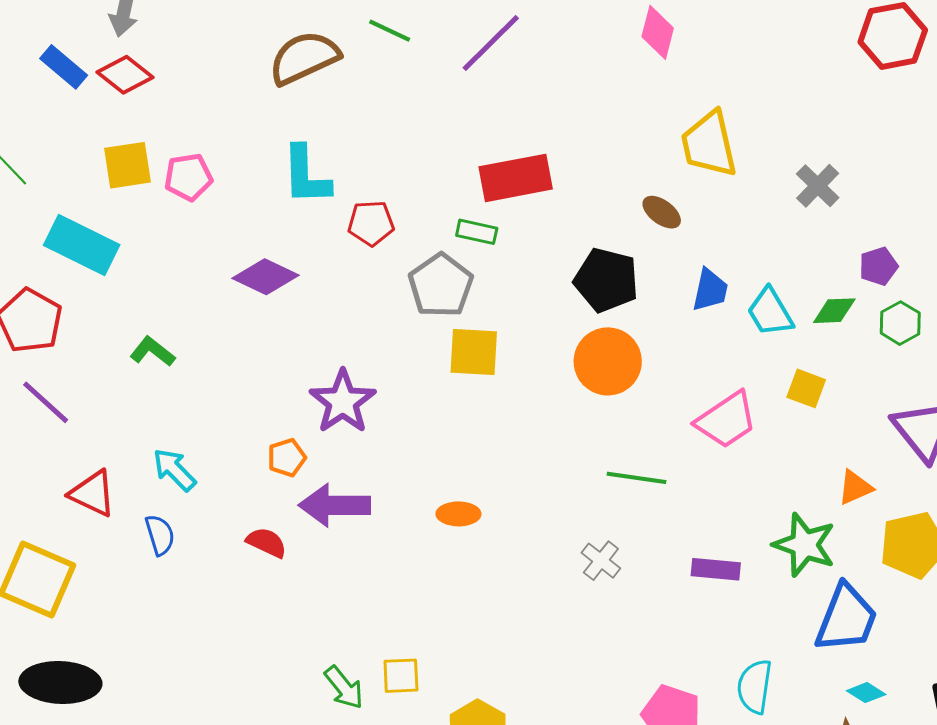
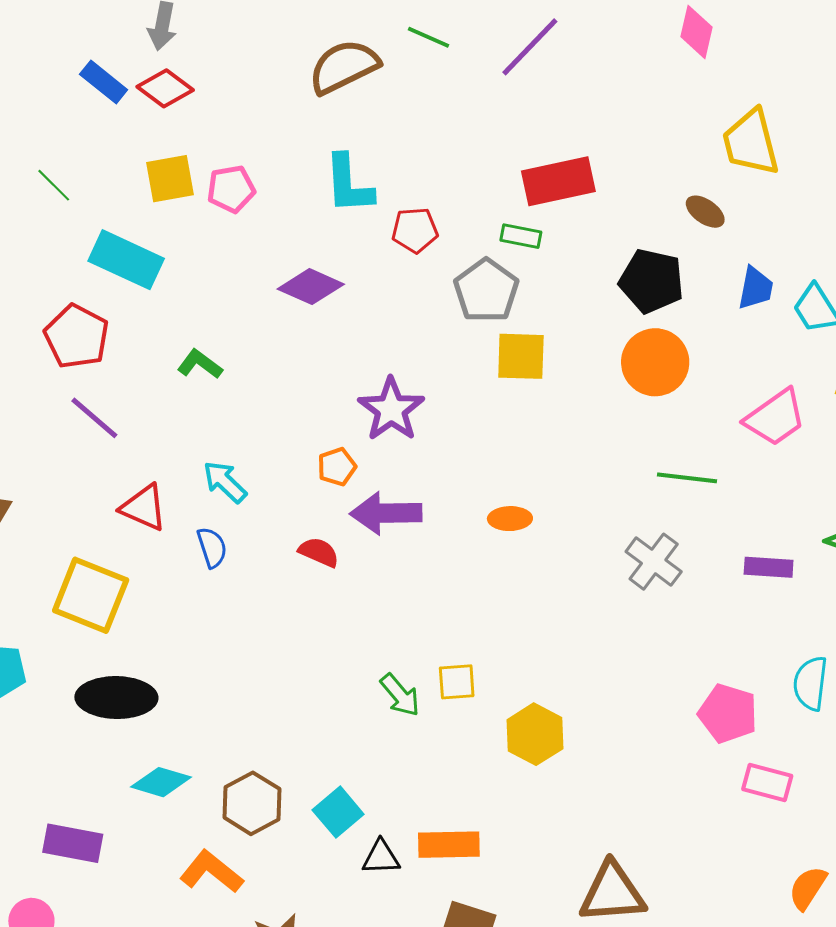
gray cross: (601, 561) -> (654, 562), size x1.4

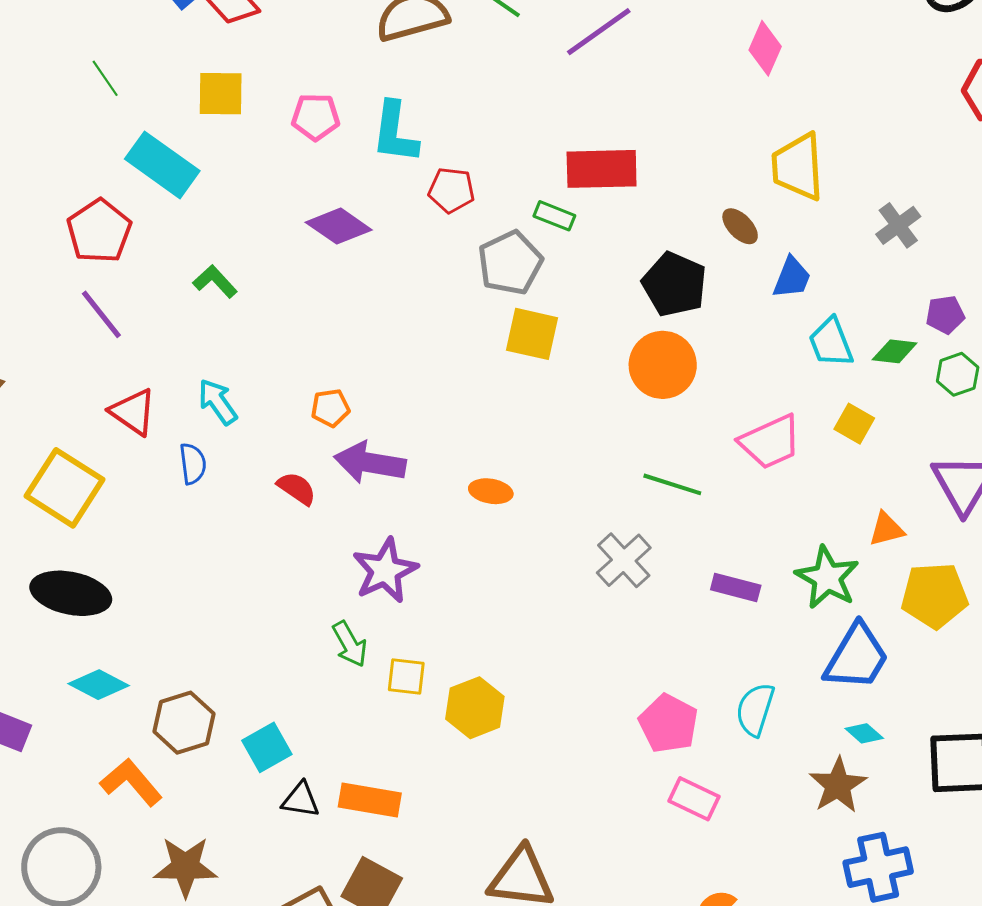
pink pentagon: (231, 189) -> (316, 117), moved
blue trapezoid: (756, 288) -> (792, 278), moved
purple star: (391, 409) -> (385, 570), moved
yellow square: (457, 682) -> (406, 677), moved

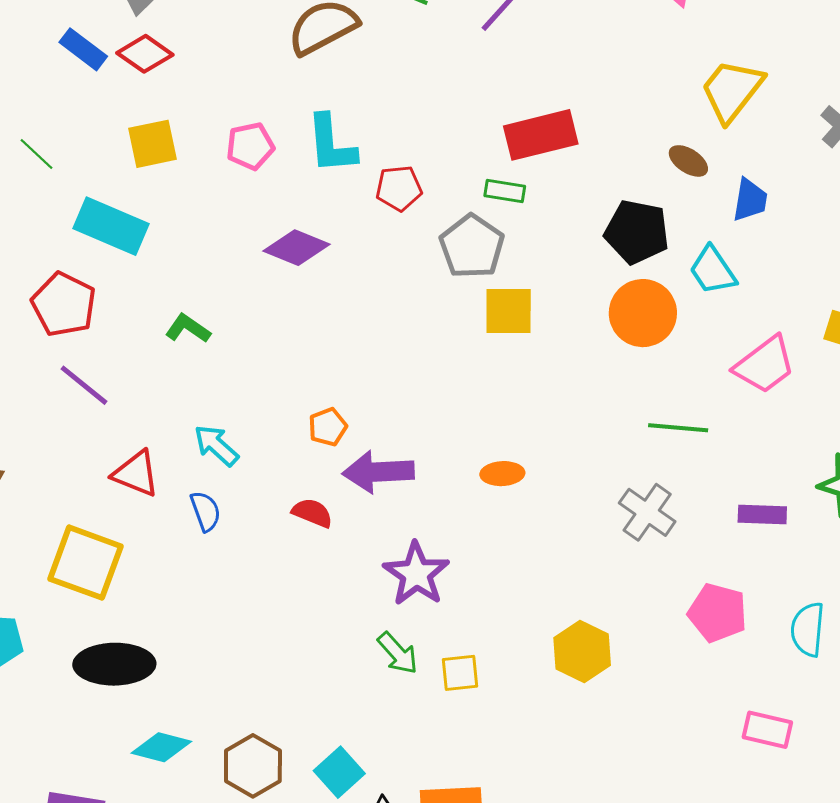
yellow trapezoid: (798, 167) -> (732, 90), turned 54
cyan trapezoid: (831, 342) -> (713, 270), moved
yellow hexagon: (475, 708) -> (582, 652), moved
pink pentagon: (668, 724) -> (718, 613), moved

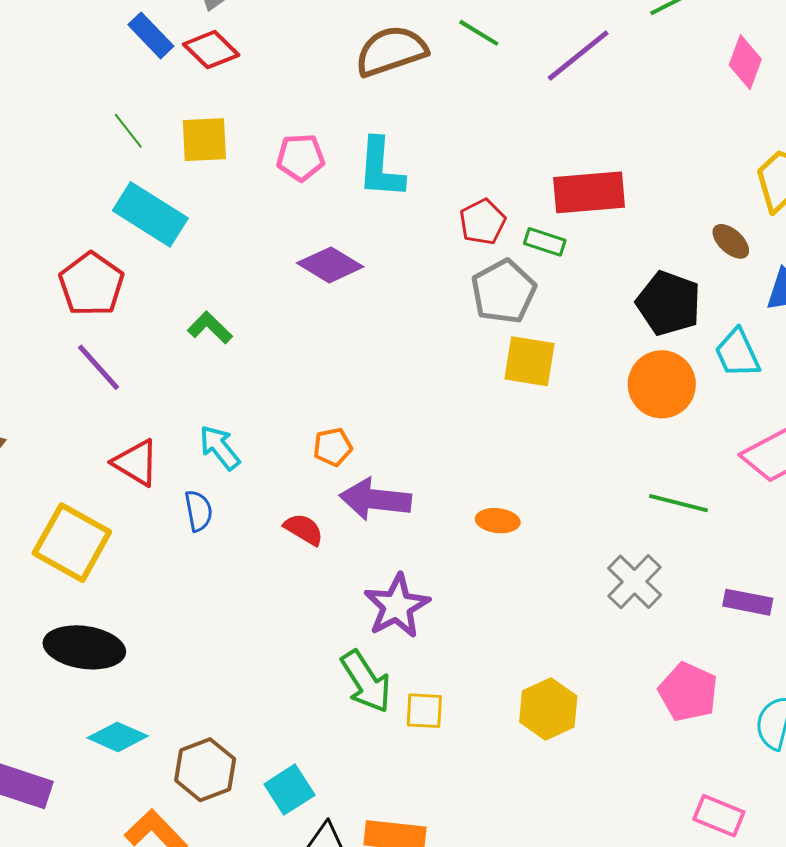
green line: (36, 154) -> (128, 131), moved
red pentagon: (399, 188) -> (482, 222), moved, turned -30
green arrow: (398, 653) -> (366, 681), size x1.4

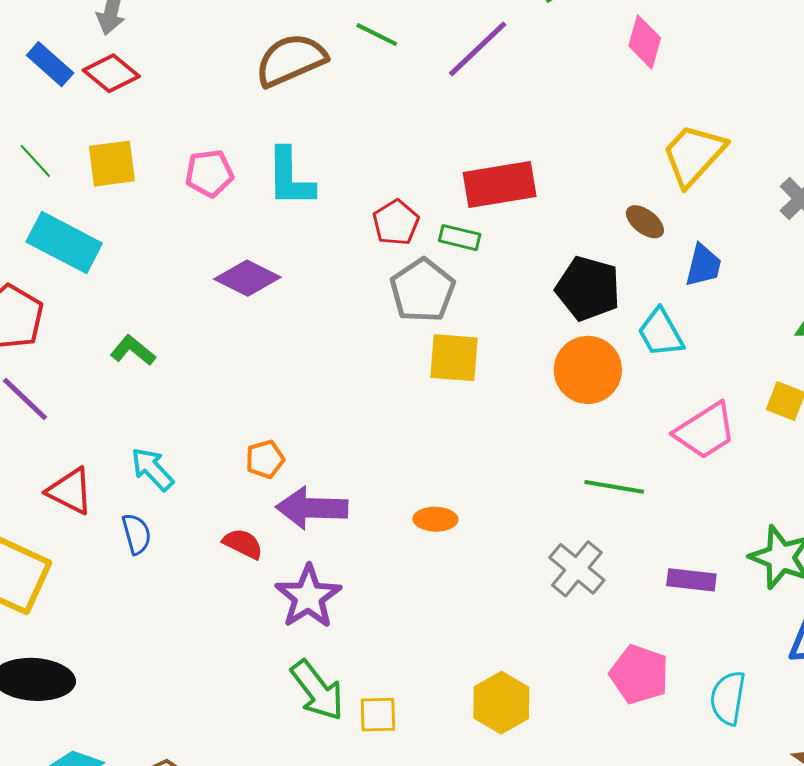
purple star: (397, 606) -> (308, 597), moved

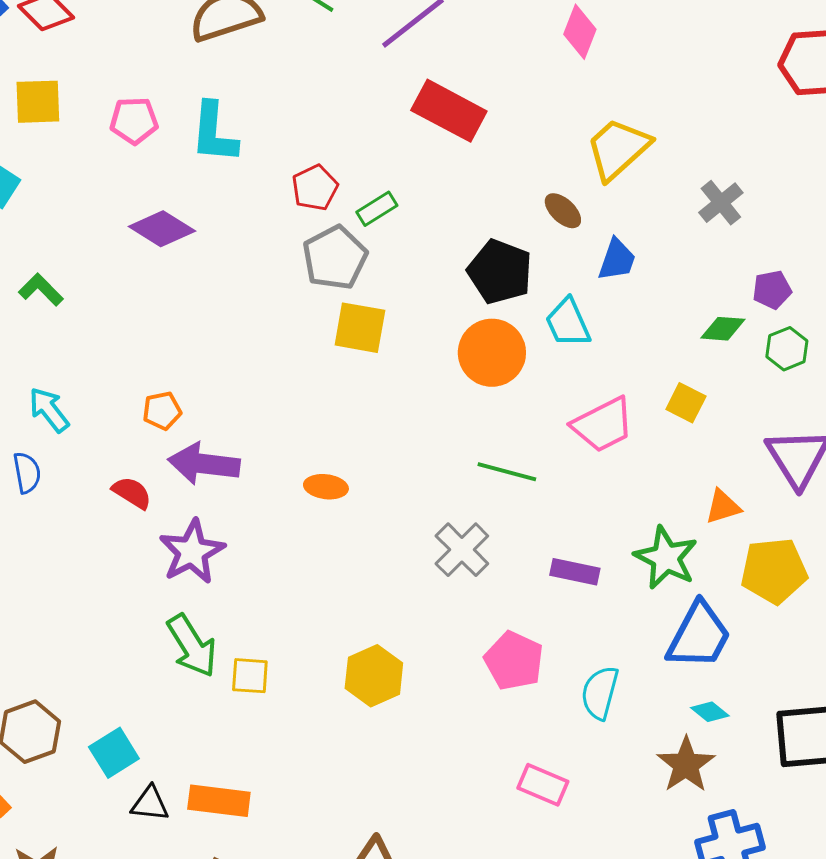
red rectangle: (500, 184) -> (449, 111), moved, turned 32
green rectangle: (460, 238) -> (377, 209), turned -51

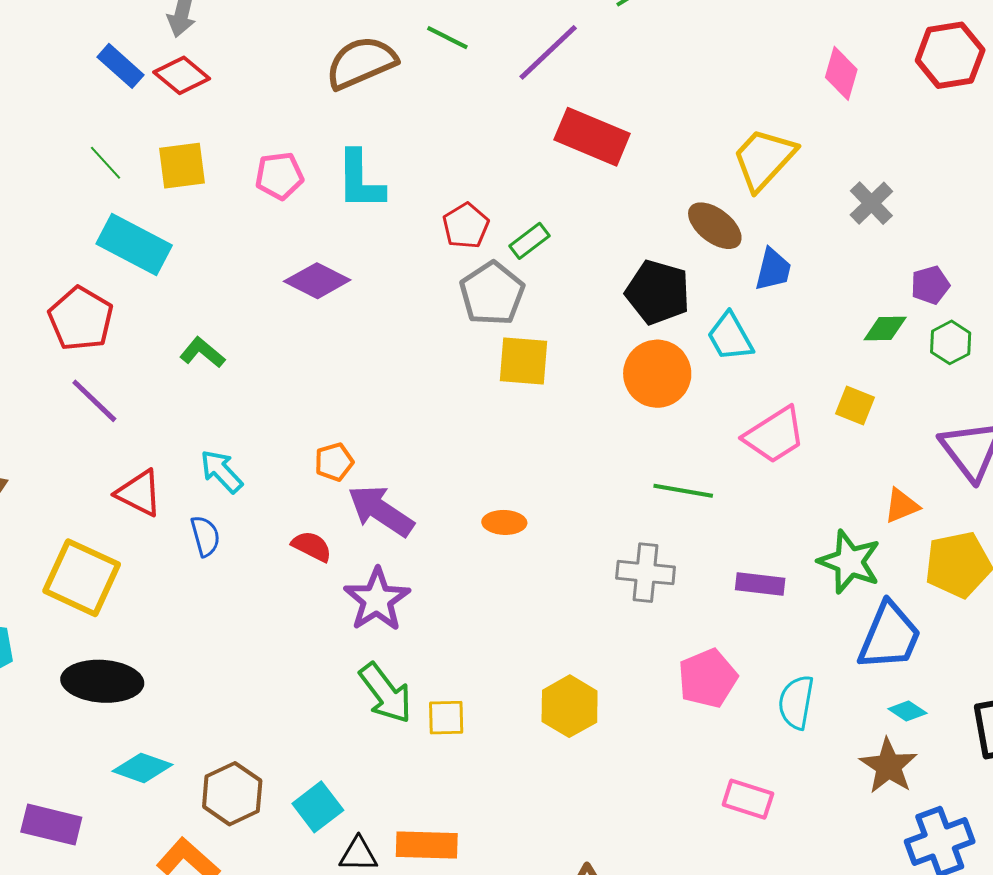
pink diamond: (580, 32) -> (841, 73), moved
brown ellipse: (563, 211) -> (715, 226), size x1.4
purple arrow: (204, 464) -> (381, 511), turned 32
gray cross: (462, 550) -> (646, 573), turned -34
pink pentagon: (514, 661) -> (708, 678), turned 30

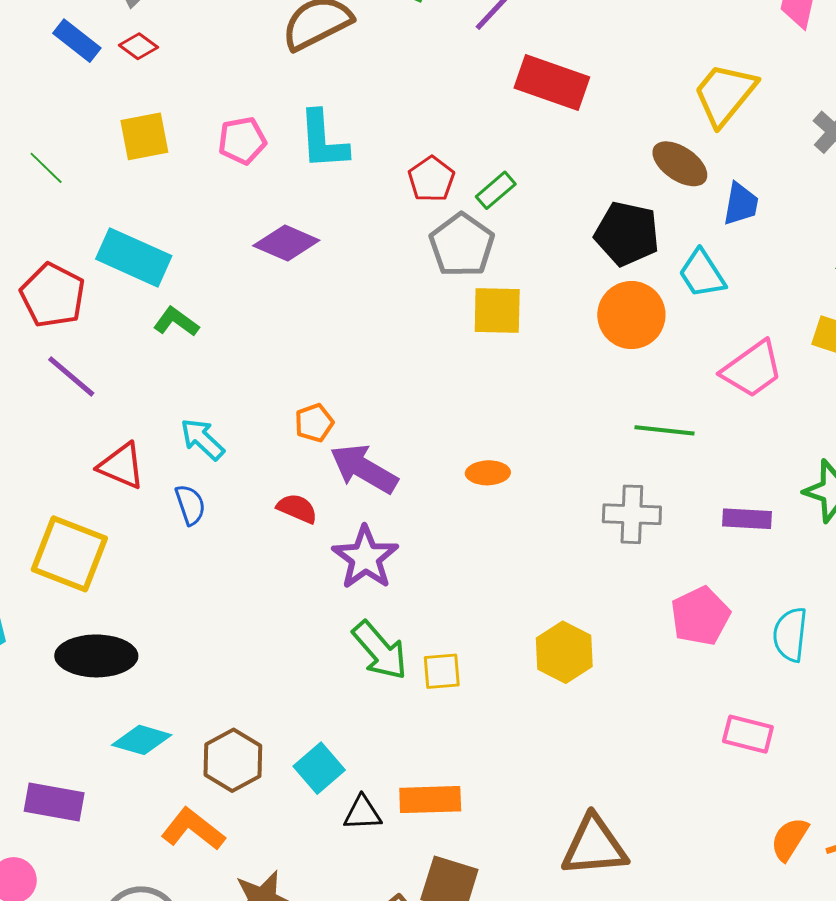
red diamond: (182, 75) -> (139, 46), size x0.7
green line: (105, 163) -> (46, 168), moved
cyan rectangle: (134, 244) -> (134, 257), moved

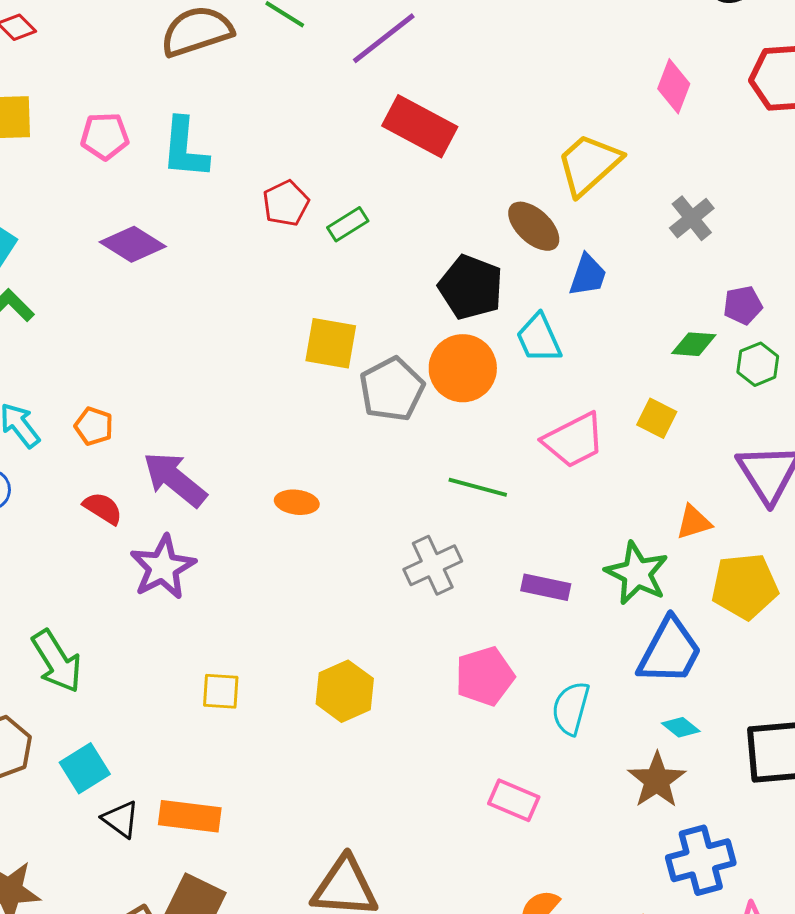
gray pentagon: (462, 245) -> (392, 389), moved
orange pentagon: (314, 423) -> (94, 426), moved, turned 30
gray cross: (632, 514) -> (433, 565), turned -36
green arrow: (380, 650) -> (57, 661), moved
black triangle: (362, 813) -> (121, 819), turned 30

